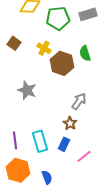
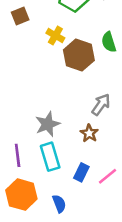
brown square: (14, 43) -> (20, 16), moved, turned 32
gray star: (27, 90) -> (48, 124), moved, turned 30
blue rectangle: (64, 144) -> (81, 172), moved

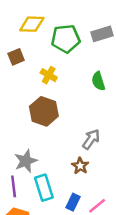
brown hexagon: (79, 55) -> (44, 111), moved
gray star: (48, 124) -> (26, 161), moved

